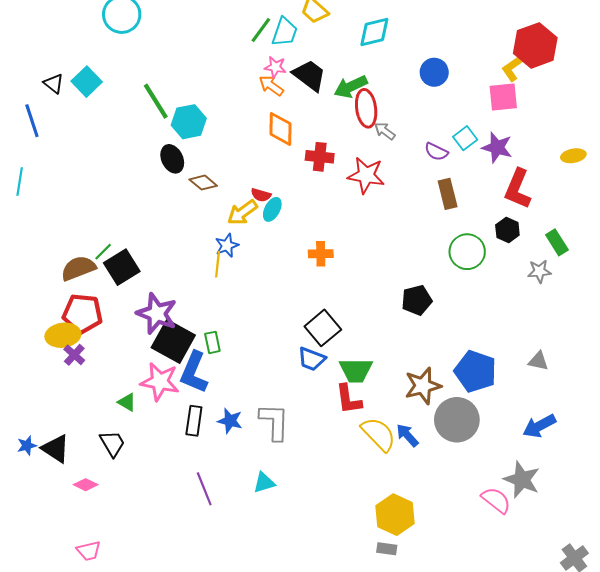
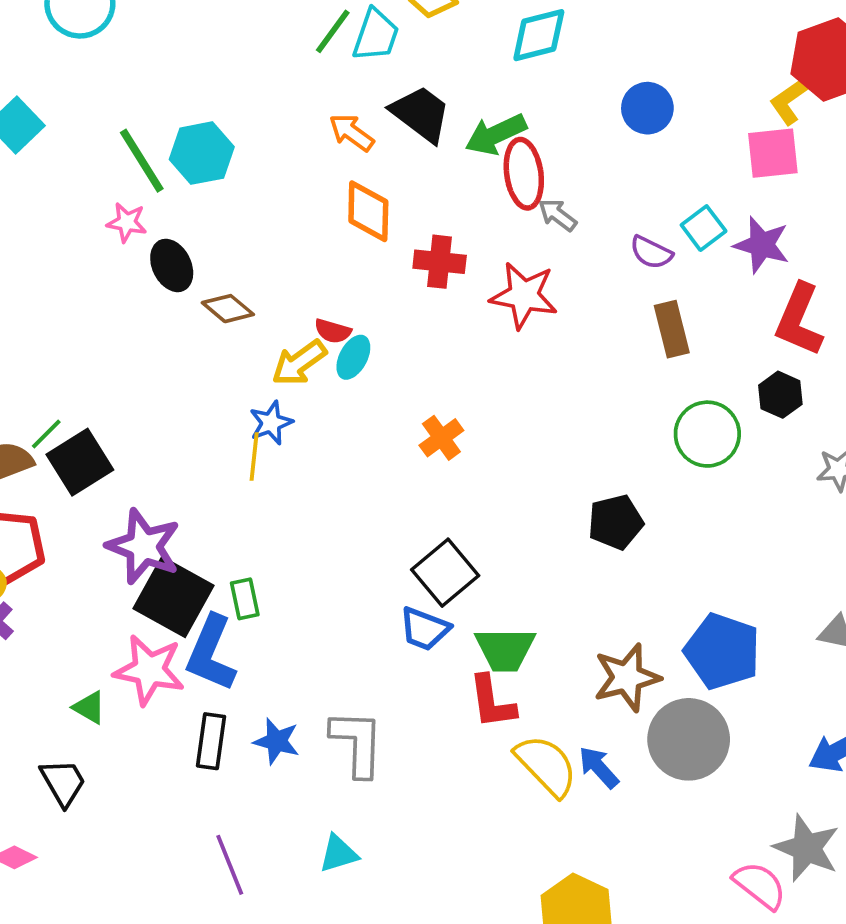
pink star: (275, 67) -> (127, 222), moved
cyan hexagon: (189, 122) -> (202, 153), moved
orange cross: (321, 254) -> (441, 438), turned -35

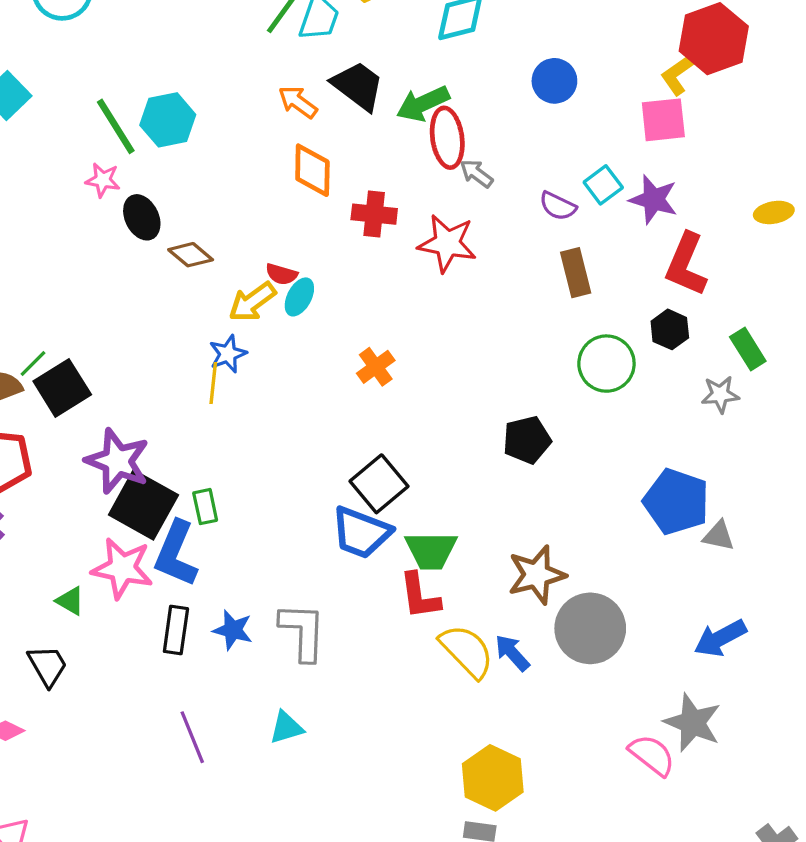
blue trapezoid: (425, 629) -> (361, 533), size x1.4
blue pentagon: (722, 651) -> (676, 502), moved

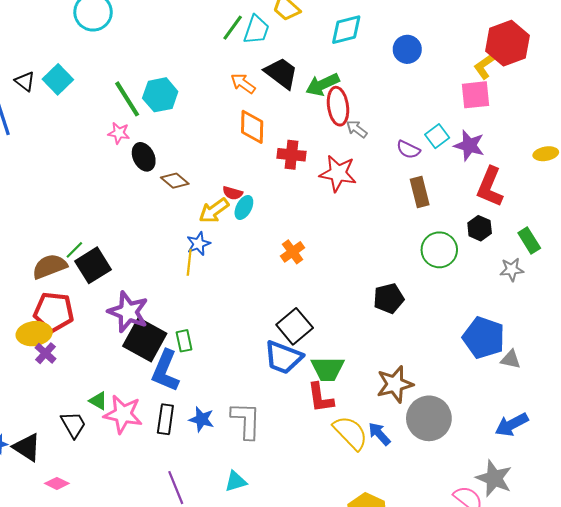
blue circle: (554, 81) -> (407, 49), moved
pink star: (122, 568) -> (123, 414), moved
black trapezoid: (48, 666) -> (73, 425), moved

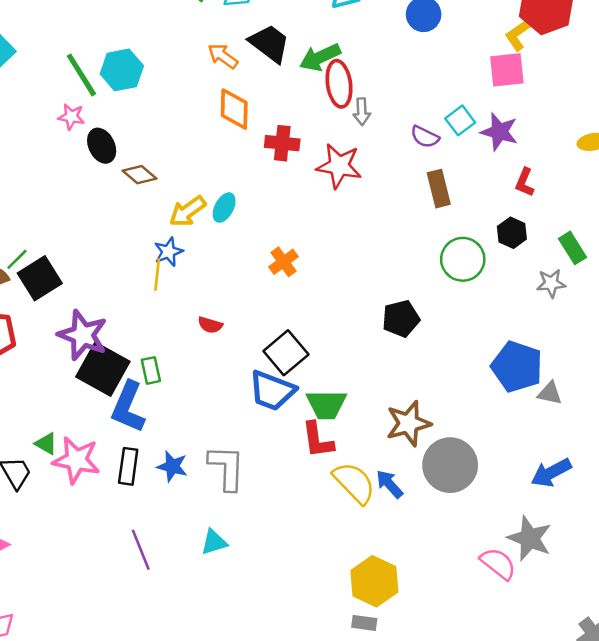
gray arrow: (357, 129) -> (362, 112), turned -130
red L-shape: (490, 187) -> (525, 182), size x0.6
red semicircle: (233, 193) -> (210, 325), moved

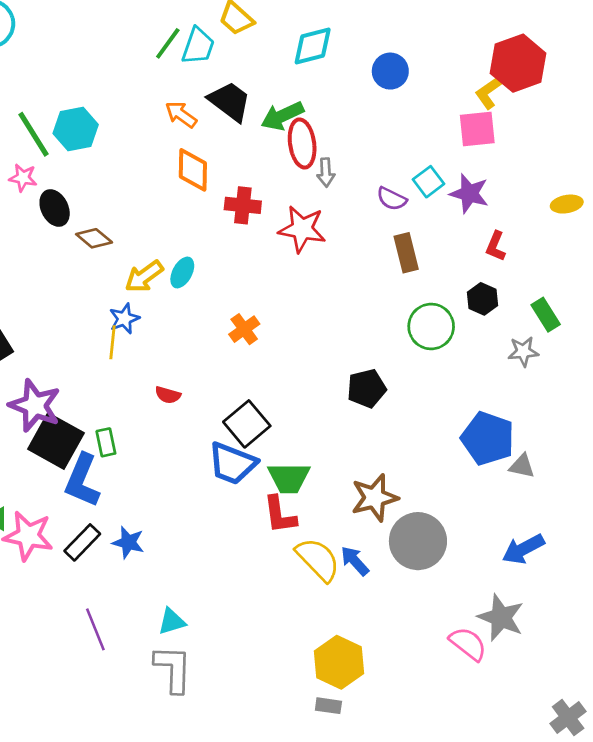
black rectangle: (128, 466) -> (82, 542), turned 36
gray L-shape: (227, 468) -> (173, 669), moved

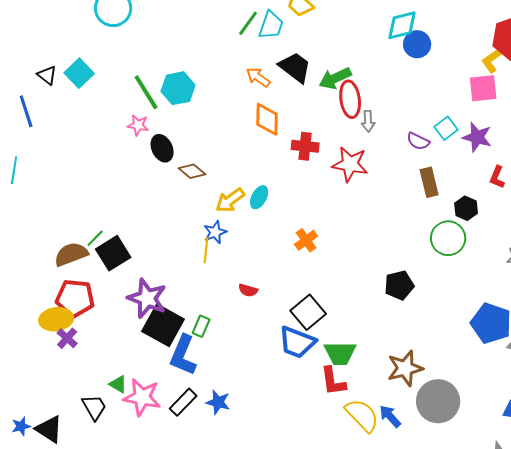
cyan diamond: (313, 46) -> (402, 25), moved
black hexagon: (482, 299) -> (466, 208), moved
green rectangle: (106, 442) -> (201, 326), turned 35

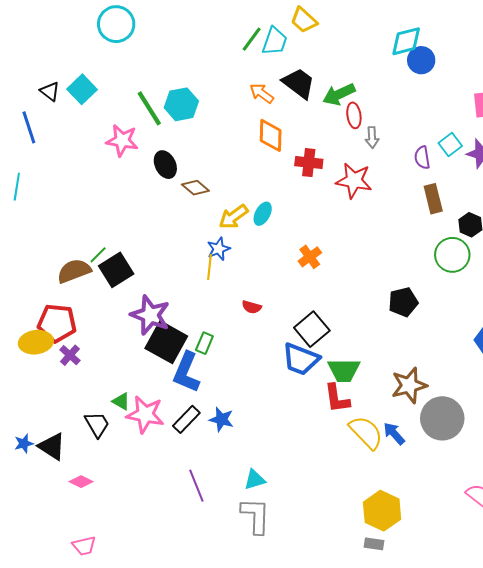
red ellipse: (350, 99) -> (354, 115), size x0.7
pink star: (138, 125) -> (122, 140), moved, size x1.5
purple semicircle: (418, 141) -> (422, 158), turned 55
red pentagon: (75, 298) -> (57, 323), moved
yellow ellipse: (56, 319) -> (36, 342), moved

